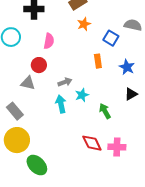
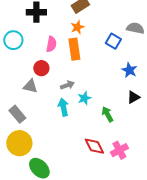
orange star: (84, 24) -> (77, 27), moved
orange rectangle: (98, 61) -> (74, 49), moved, size x1.5
pink cross: (117, 147) -> (119, 150), turned -30

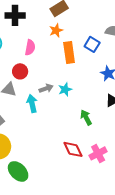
orange rectangle: (74, 49) -> (69, 52), moved
cyan star: (84, 98) -> (65, 89), moved
cyan arrow: (63, 107) -> (32, 103), moved

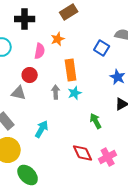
orange star: (56, 30) -> (58, 39), moved
orange rectangle: (69, 52) -> (71, 70), moved
gray arrow: (46, 88) -> (56, 92), turned -72
cyan arrow: (32, 103) -> (42, 129), moved, turned 42

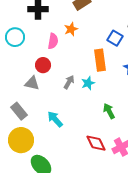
orange rectangle: (71, 70) -> (100, 60), moved
gray arrow: (56, 92) -> (69, 82), turned 32
cyan arrow: (42, 129) -> (55, 119), turned -72

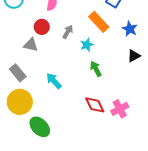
orange rectangle: (100, 60) -> (99, 22), turned -35
gray arrow: (69, 82) -> (68, 32), moved
green arrow: (109, 111) -> (96, 69), moved

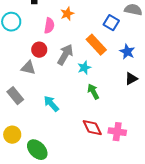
gray arrow: (68, 32) -> (65, 55), size x1.5
yellow circle: (20, 102) -> (12, 135), moved, size x0.7
pink cross: (120, 109) -> (117, 132), turned 36

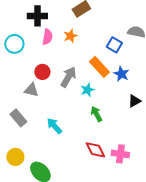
pink semicircle: (49, 26) -> (47, 37), moved
blue star: (127, 52) -> (121, 74), moved

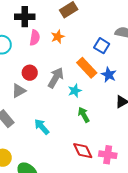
gray triangle: (31, 90) -> (19, 91), turned -42

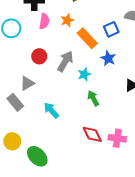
blue square: (102, 46) -> (111, 29), turned 35
orange rectangle: (87, 68) -> (87, 38), moved
blue star: (109, 75) -> (108, 58), moved
gray triangle: (19, 91) -> (27, 83), moved

